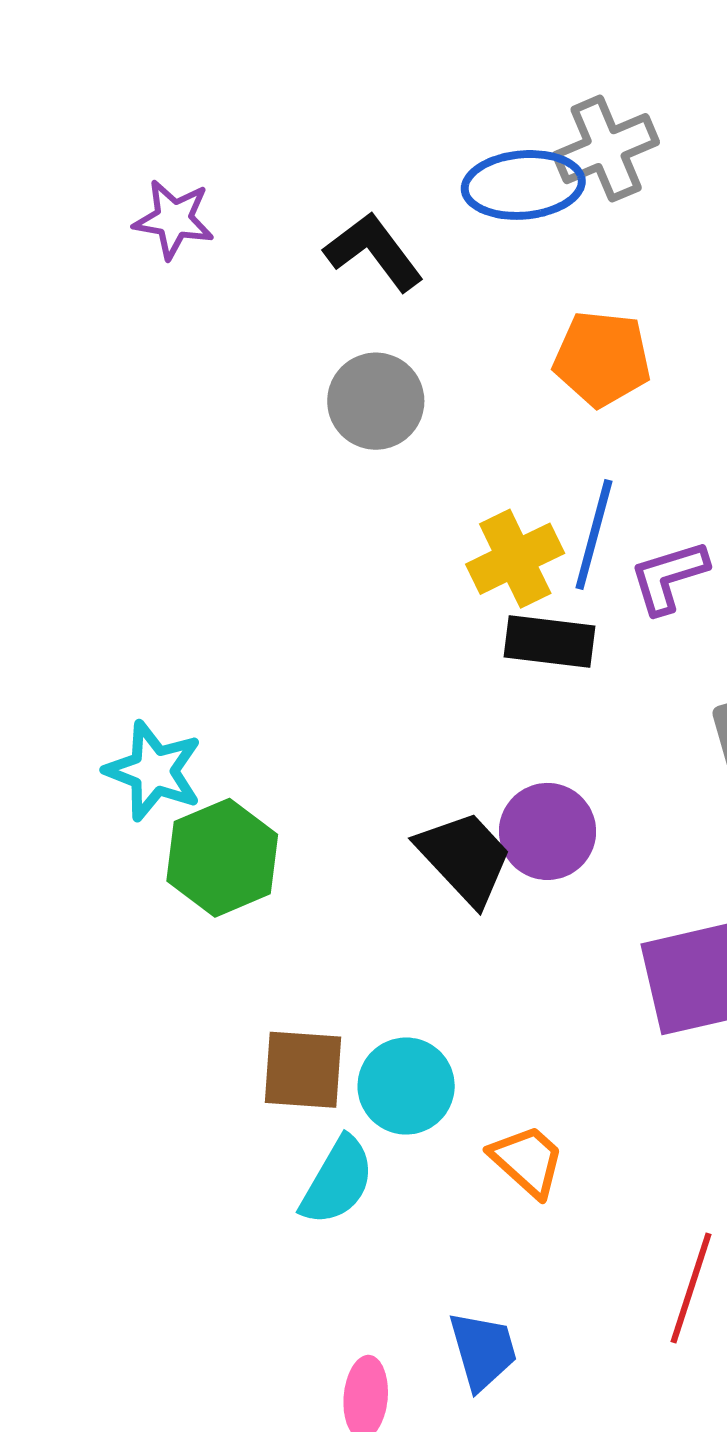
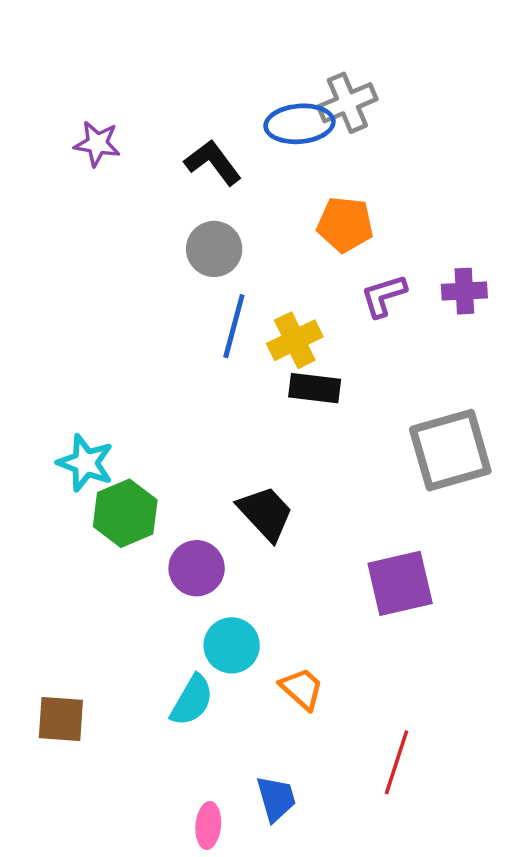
blue line: (594, 534) -> (234, 326), moved
purple L-shape: (669, 577) -> (384, 296), moved
purple circle: (548, 831) -> (197, 568), moved
brown square: (303, 1070) -> (61, 719), moved

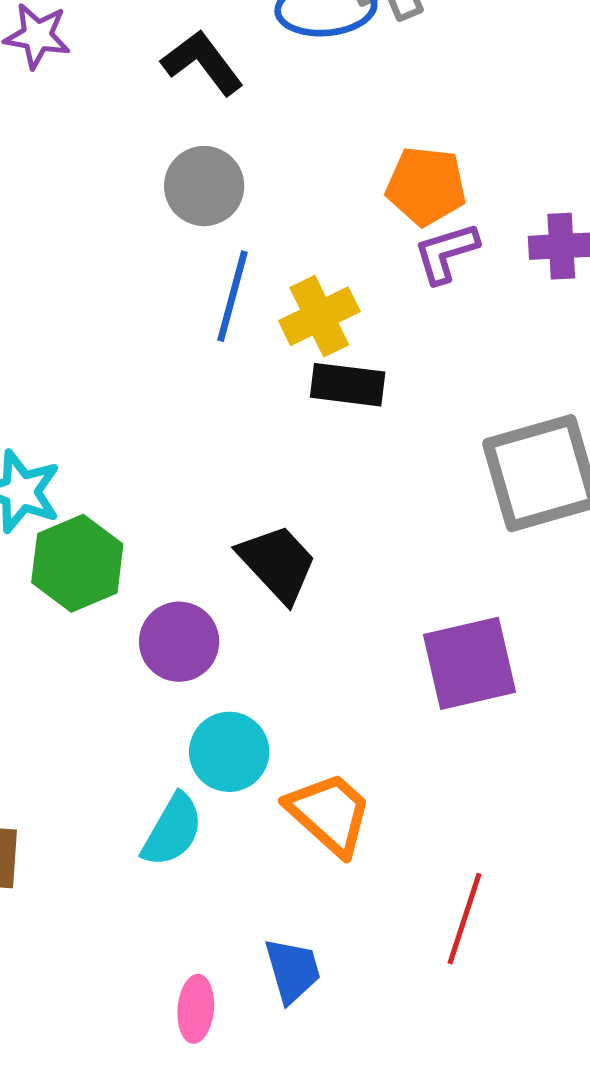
orange pentagon: (345, 224) -> (426, 186), moved
orange trapezoid: (302, 689) -> (329, 814), size x1.4

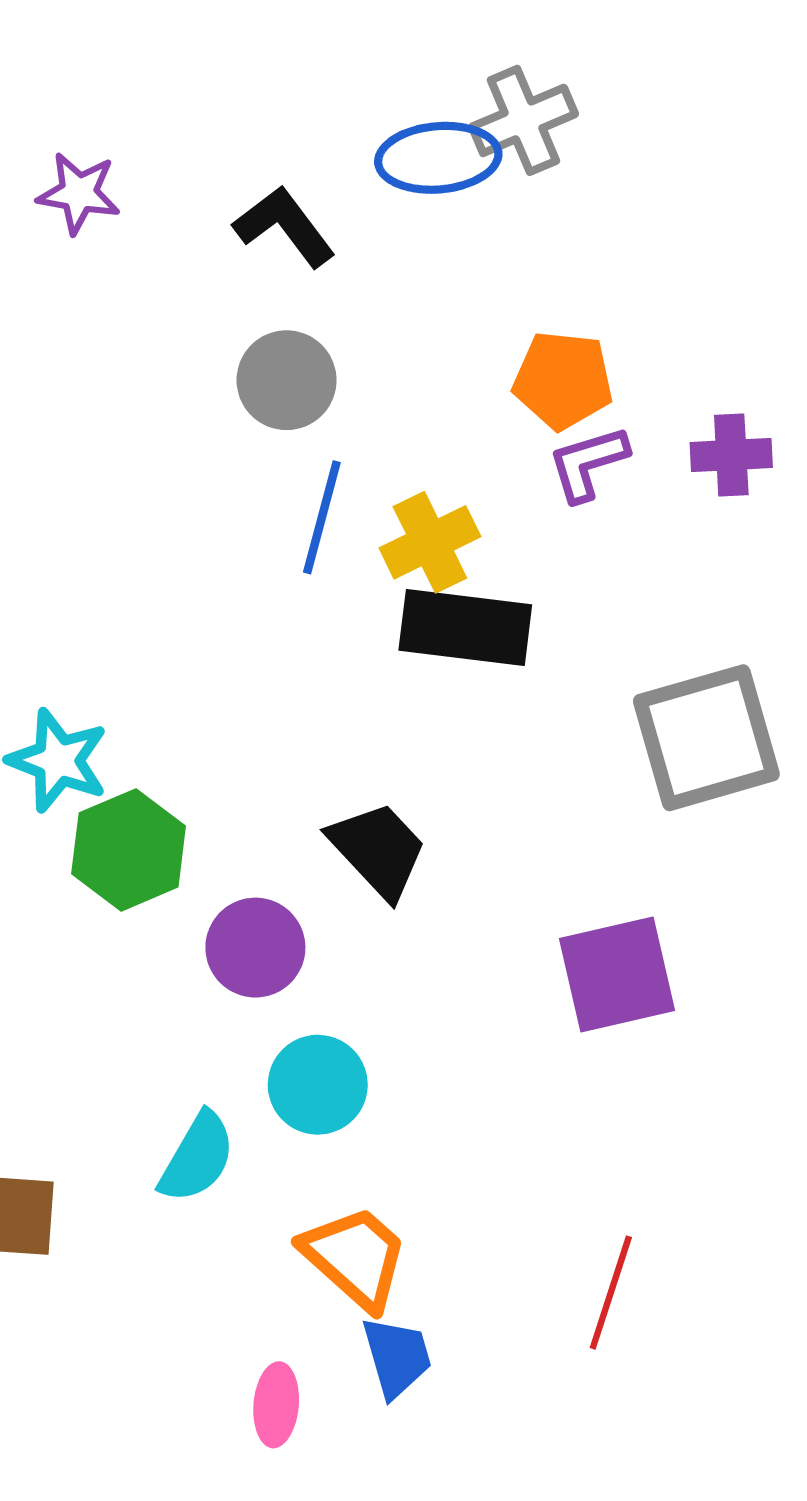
black rectangle: (348, 385) -> (465, 628), size x1.4
orange trapezoid: (329, 814) -> (355, 1257), moved
cyan semicircle: (172, 830) -> (197, 1157), moved

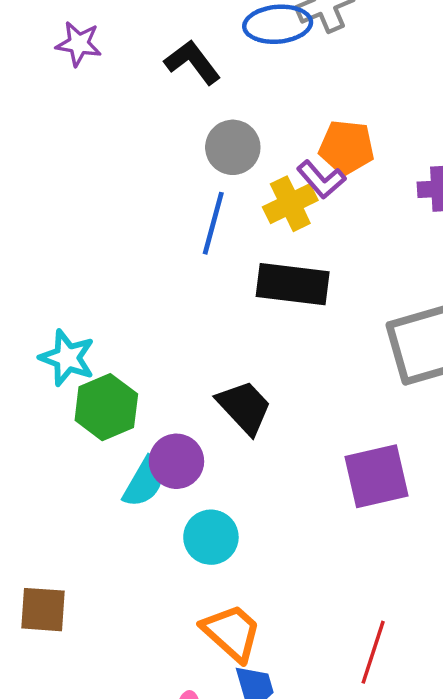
gray circle: (287, 380) -> (233, 147), moved
purple L-shape: (588, 463) -> (321, 180), moved, turned -114
yellow cross: (430, 542) -> (290, 204), moved
cyan semicircle: (197, 1157) -> (144, 482), moved

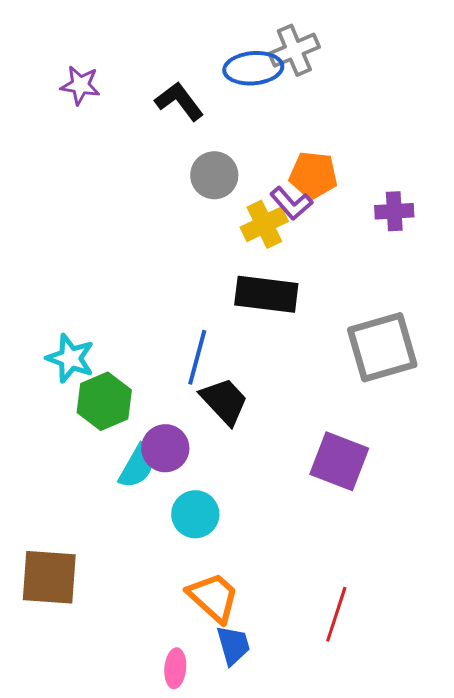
blue line: (213, 223) -> (197, 357), moved
purple square: (377, 476) -> (339, 461), turned 34
brown square: (43, 610) -> (49, 577), size x1.4

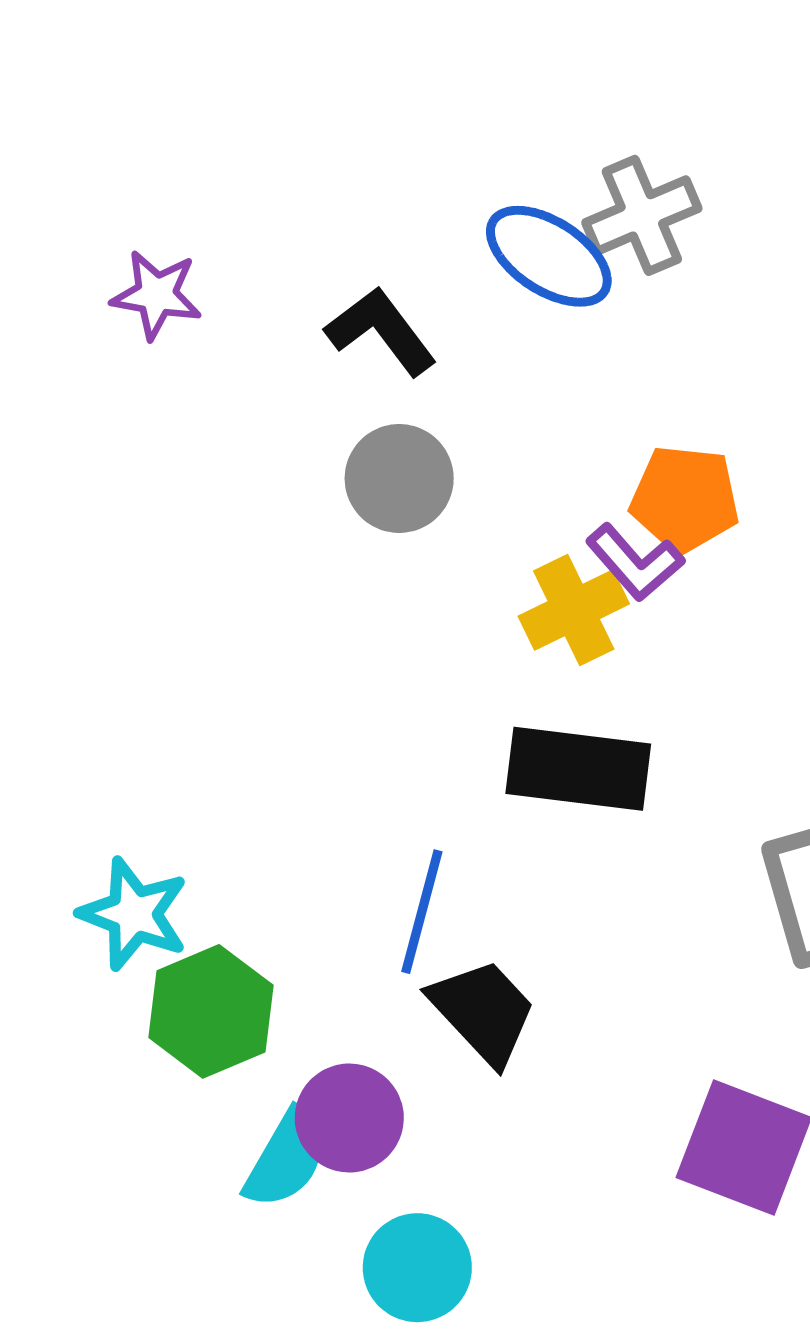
blue ellipse: (253, 68) -> (549, 256), turned 38
gray circle: (214, 175) -> (399, 478), moved

